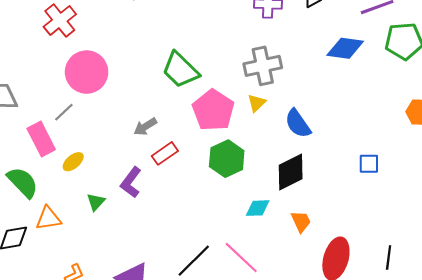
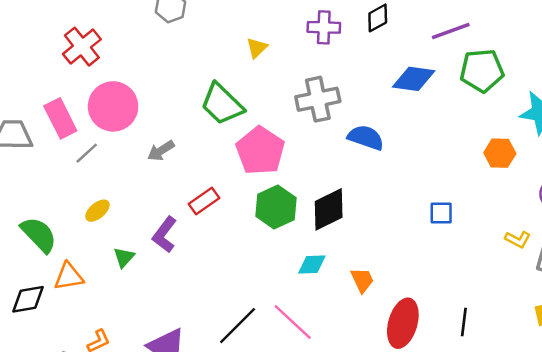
yellow triangle: (257, 103) -> (257, 48), moved
blue semicircle: (298, 124) -> (366, 138), moved, turned 144
gray arrow: (145, 127) -> (161, 151), moved
pink rectangle: (41, 139) -> (60, 118), moved
black diamond: (291, 172) -> (329, 209), moved

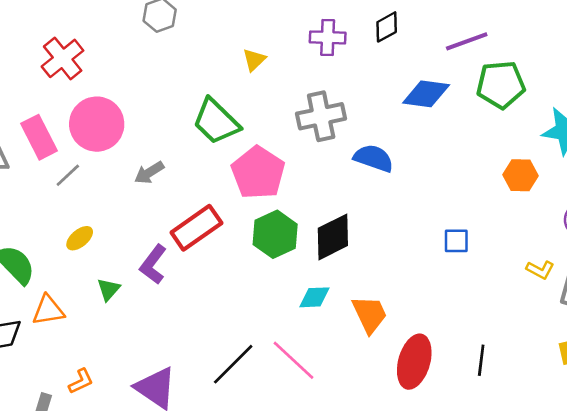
red rectangle: (204, 201) -> (196, 228), size x1.5
orange trapezoid: (362, 280) -> (370, 314), size x1.4

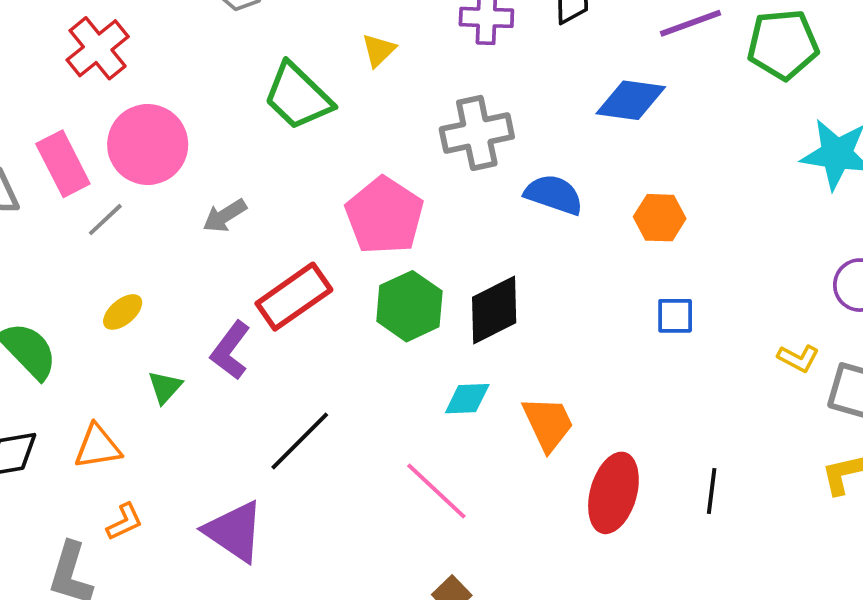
green pentagon: (501, 85) -> (783, 44), moved
green trapezoid: (216, 121) -> (298, 96), moved
orange hexagon: (521, 175) -> (660, 218), moved
orange triangle: (48, 310) -> (98, 447), moved
black line: (233, 364) -> (300, 441), moved

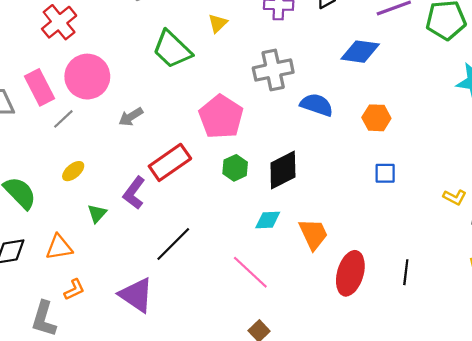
green hexagon: (409, 306) -> (235, 168), size x0.7

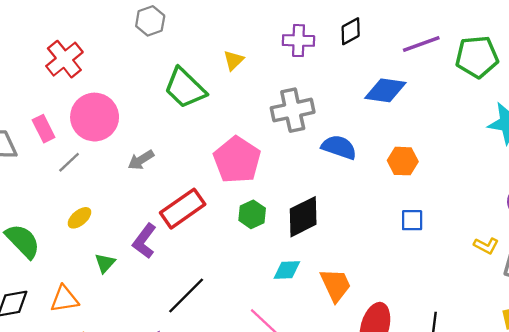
pink rectangle: (39, 87) -> (44, 129), size x0.7

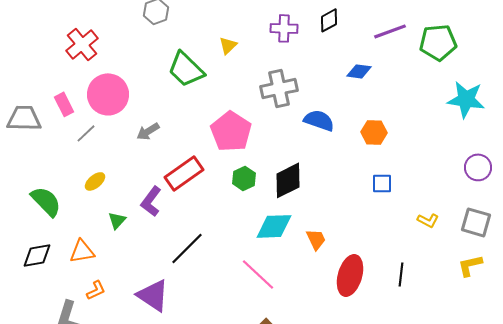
blue diamond: (385, 90) -> (359, 71), size x0.7
yellow L-shape: (486, 246) -> (428, 220), moved
cyan diamond: (287, 270) -> (274, 226), size x1.5
orange trapezoid: (336, 285) -> (316, 239), size x0.7

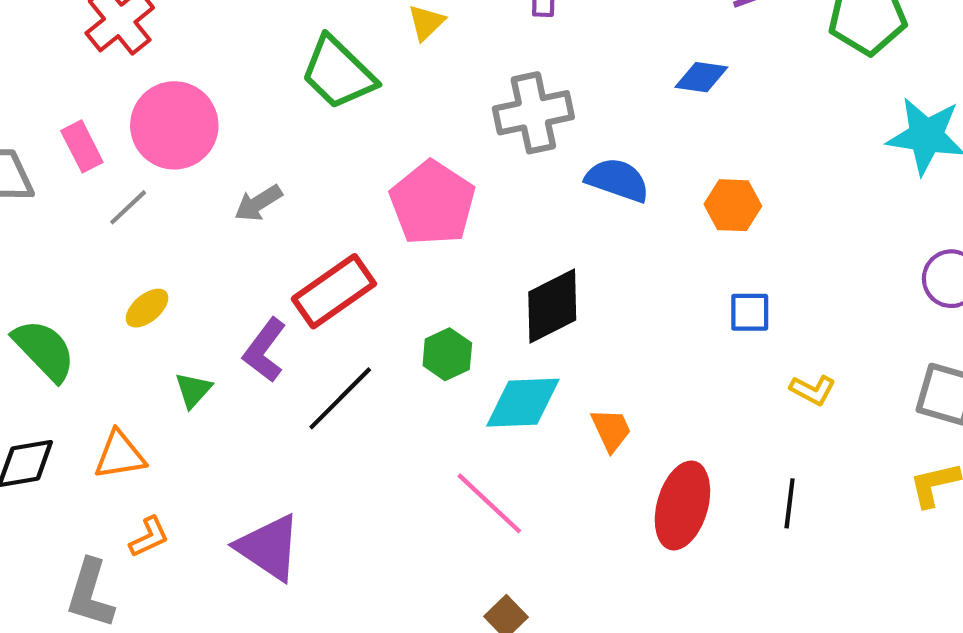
green hexagon: (244, 178) -> (447, 354), moved
yellow L-shape: (428, 220) -> (813, 390), moved
black line: (187, 248) -> (340, 398), moved

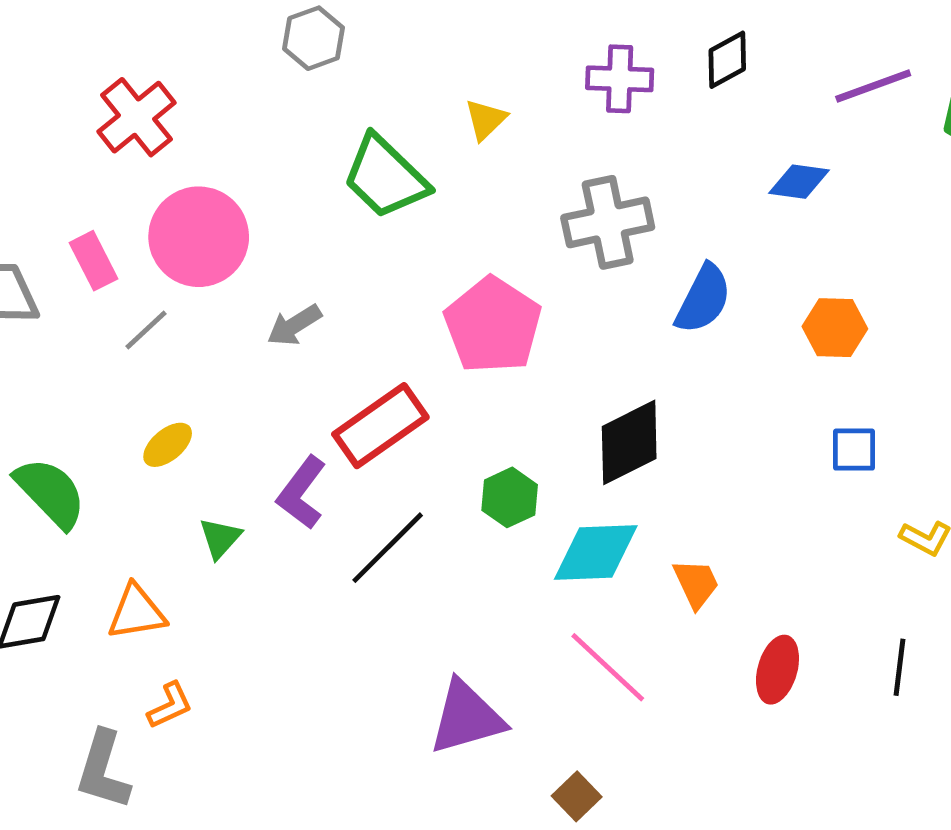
blue semicircle: (617, 180) -> (703, 299), turned 98
pink line: (489, 503) -> (608, 667), moved
red ellipse: (682, 505) -> (777, 670), size x0.7
purple triangle: (269, 547) -> (467, 717), moved, turned -50

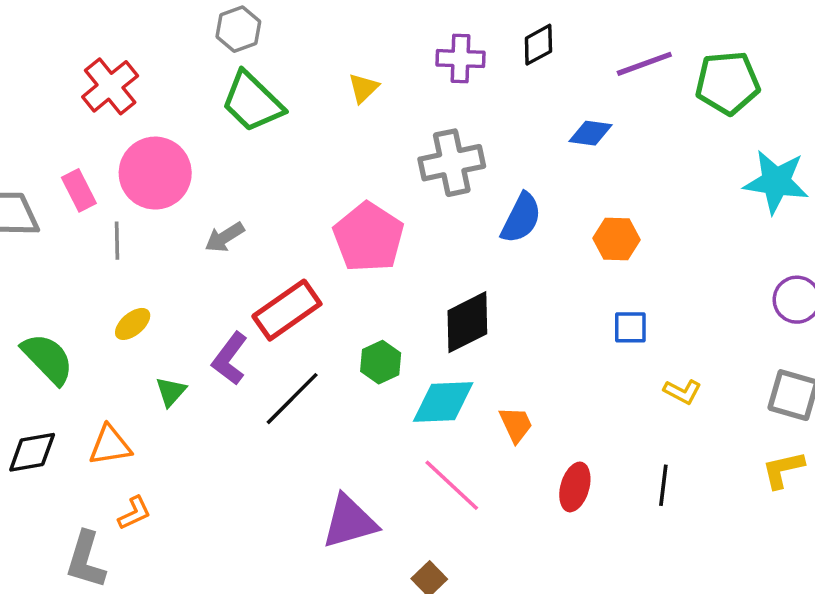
green trapezoid: (385, 177) -> (252, 102), moved
gray line: (146, 330) -> (117, 241), turned -48

